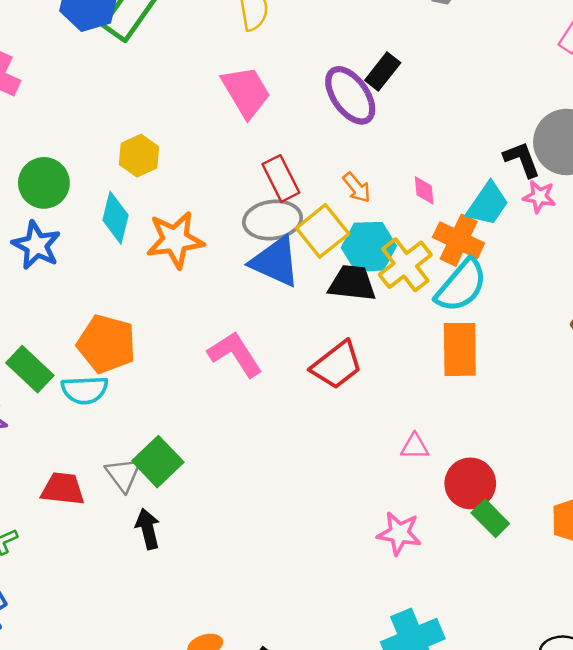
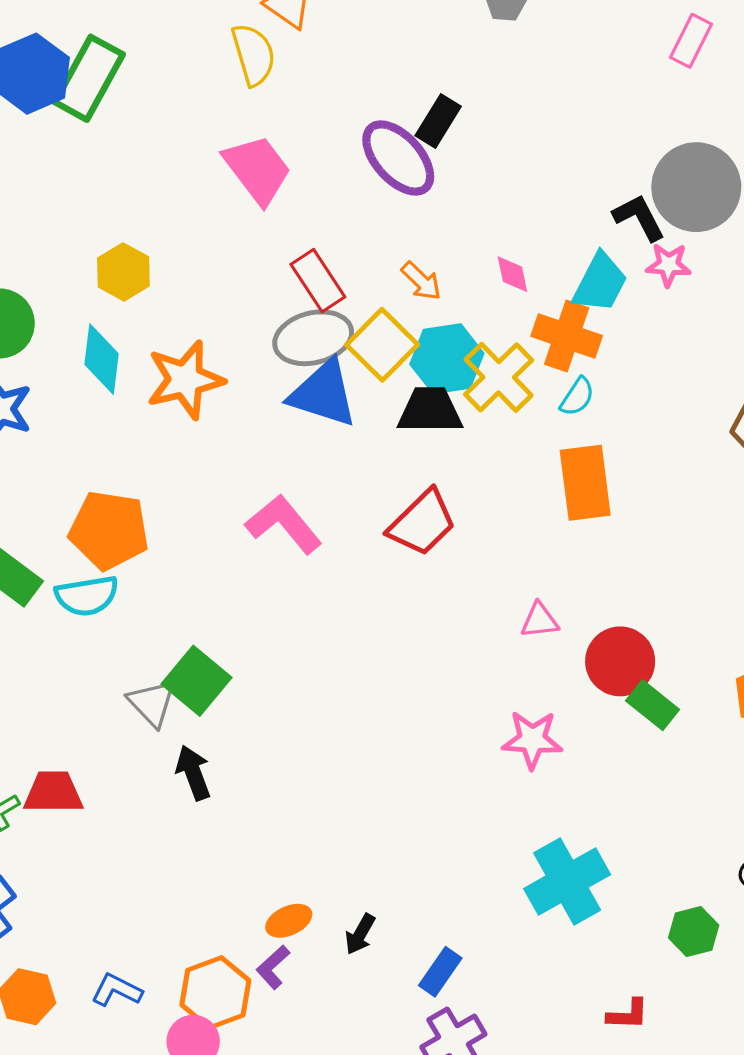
cyan semicircle: (461, 286) -> (577, 397), size x0.5
red trapezoid: (63, 489) -> (53, 792), moved

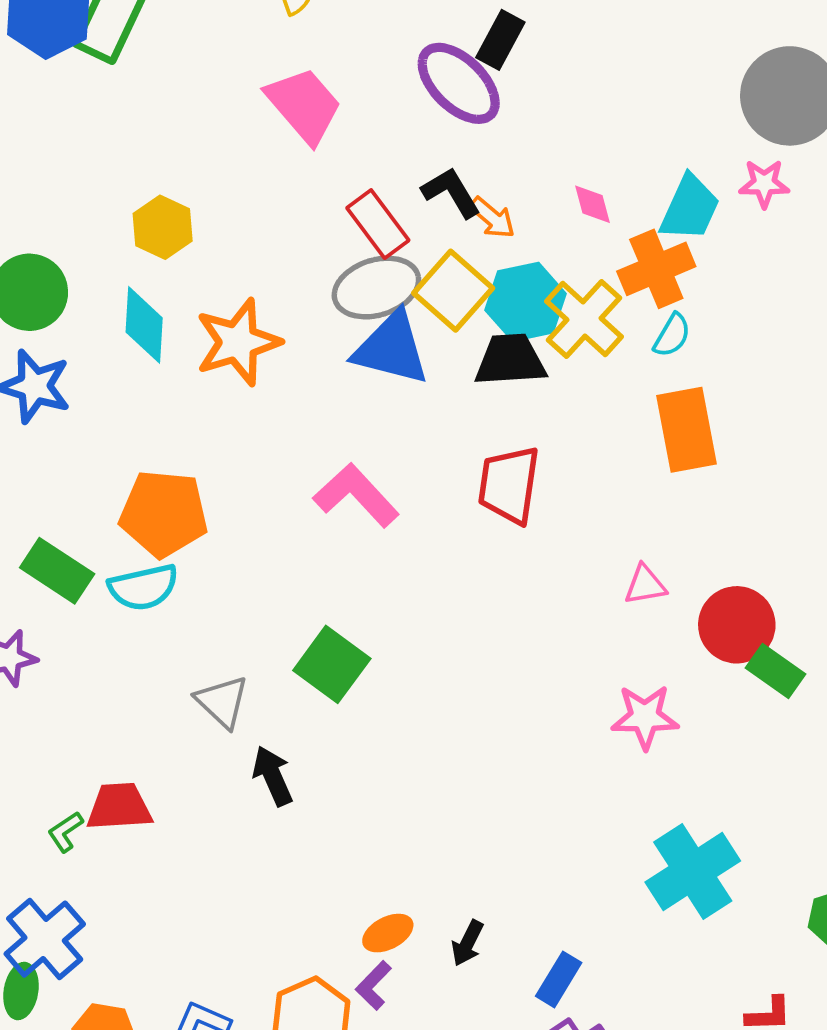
black L-shape: (639, 217) -> (451, 192), moved
orange cross: (567, 336) -> (656, 269), turned -38
red trapezoid: (422, 523) -> (509, 485), turned 146
green square: (196, 681) -> (332, 664), moved

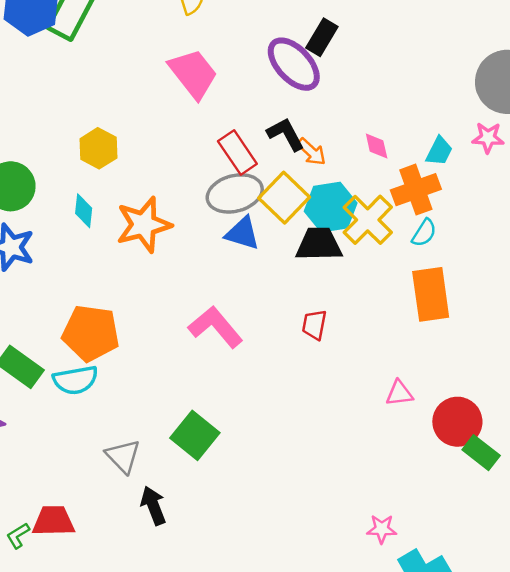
cyan trapezoid: (690, 208) -> (439, 151), size x0.7
cyan diamond: (144, 325) -> (84, 211), size x0.7
blue triangle: (391, 348) -> (243, 233), size x0.7
red trapezoid: (509, 485) -> (314, 325), size x0.6
pink star: (645, 717) -> (382, 529), moved, size x0.7

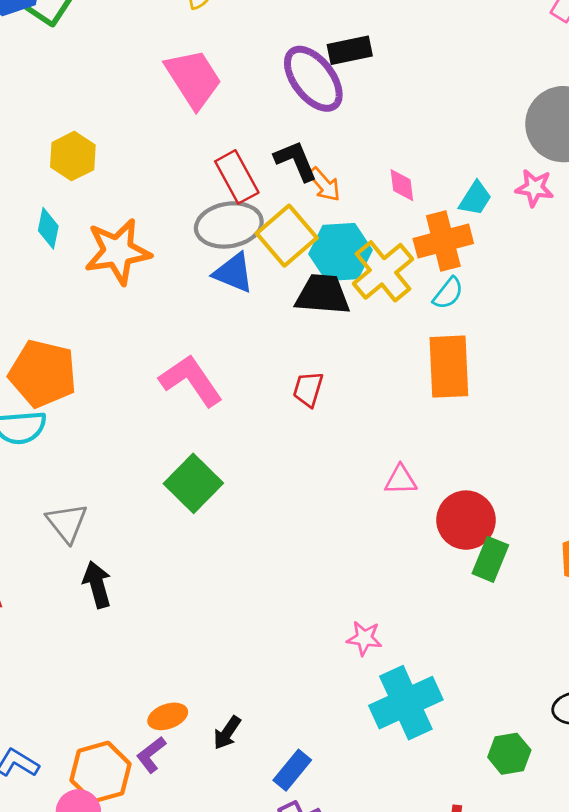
black rectangle: (322, 37) -> (350, 50), turned 42
green square: (195, 435) -> (193, 483), moved
green rectangle: (481, 453) -> (490, 559), turned 69

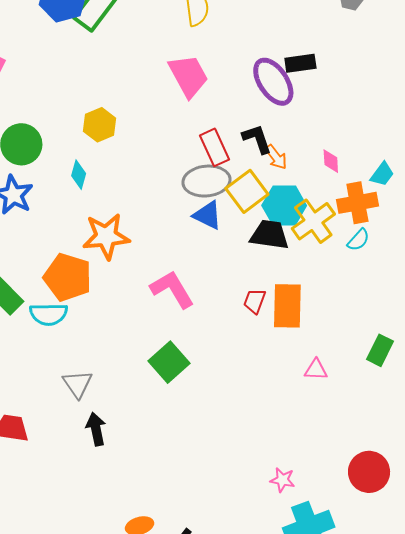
orange star: (118, 252) -> (106, 236), moved
orange rectangle: (449, 367) -> (287, 306), moved
red circle: (466, 520) -> (369, 472), moved
green rectangle: (490, 559) -> (380, 350), moved

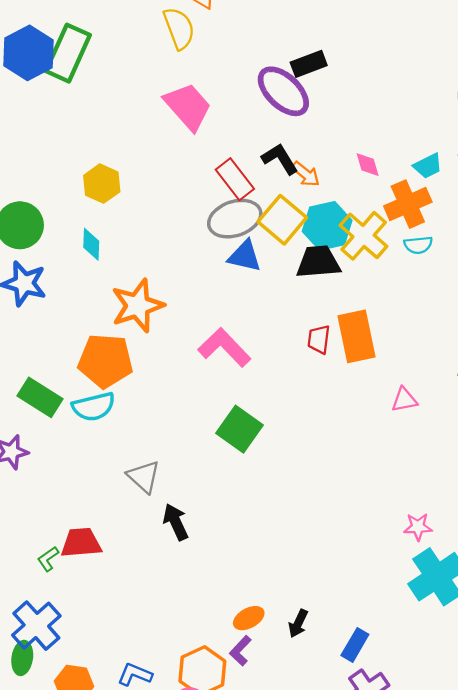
cyan trapezoid: (382, 174) -> (428, 166), turned 40
cyan semicircle: (358, 240) -> (418, 245), turned 55
pink star: (282, 480) -> (418, 527), moved

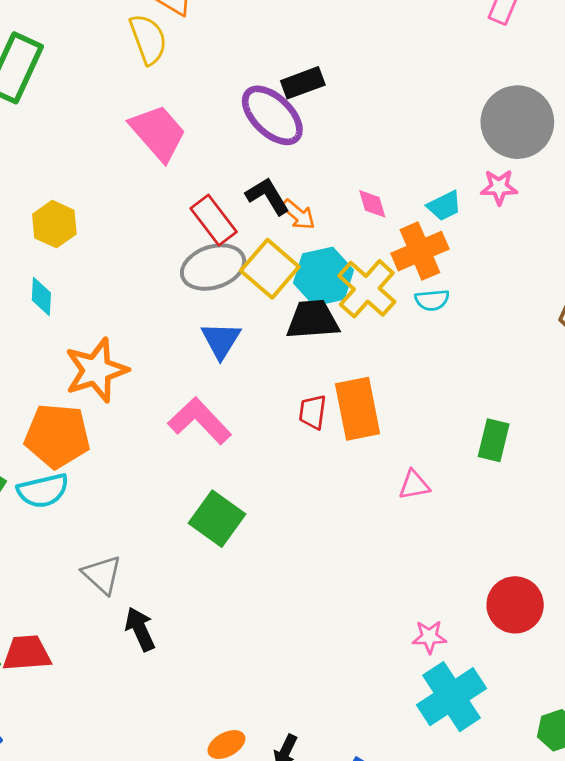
blue triangle: (245, 256) -> (221, 340), moved, turned 48

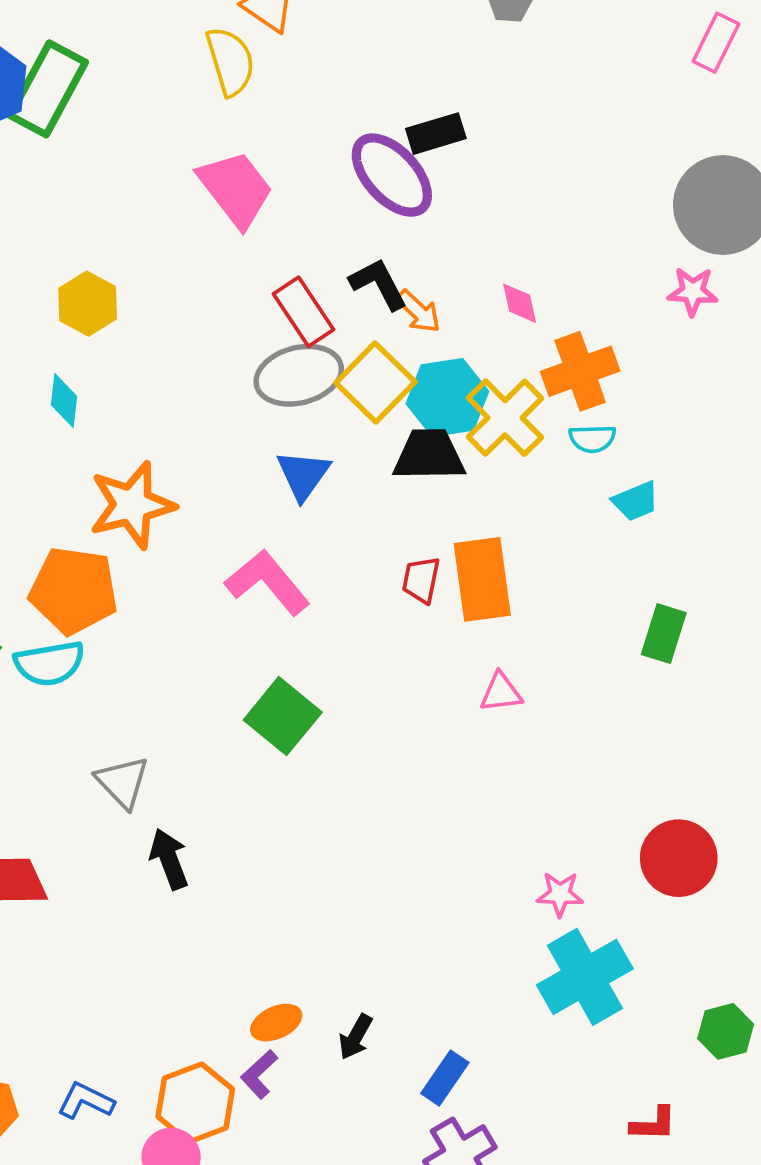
cyan trapezoid: (444, 206) -> (636, 501), moved
pink triangle: (414, 485) -> (501, 692), moved

